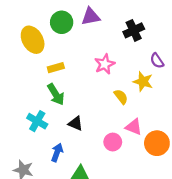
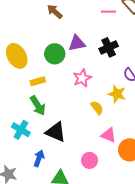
purple triangle: (91, 16) -> (77, 43), moved
green circle: (62, 22) -> (55, 54), moved
black triangle: (76, 123) -> (56, 132), size x1.5
pink circle: (113, 142) -> (90, 160), moved

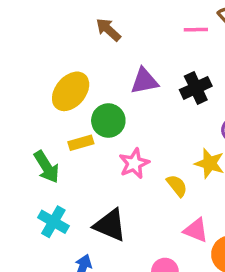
green circle: (55, 54) -> (108, 121), moved
yellow ellipse: (17, 56) -> (71, 91), moved, turned 70
pink star: (82, 78) -> (134, 163), moved
green arrow: (38, 106) -> (47, 167), moved

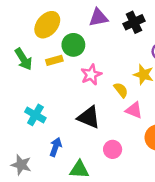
green arrow: (47, 167) -> (24, 59), moved
black triangle: (110, 225) -> (89, 117), moved
pink triangle: (196, 230) -> (134, 110), moved

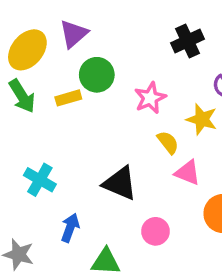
purple triangle: (98, 18) -> (74, 34), moved, turned -30
yellow ellipse: (47, 25) -> (27, 50), moved
pink star: (91, 75) -> (150, 98), moved

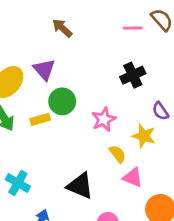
purple triangle: (74, 34) -> (44, 70), turned -30

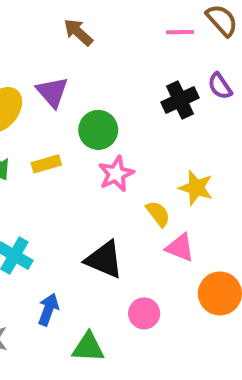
green circle: (62, 101) -> (98, 130), moved
purple semicircle: (160, 111) -> (220, 86), moved
pink star: (104, 119) -> (116, 174), moved

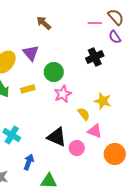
purple semicircle: (220, 86) -> (115, 37), moved
pink circle: (144, 313) -> (77, 148), moved

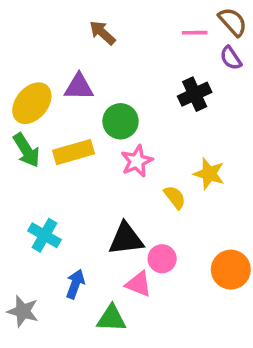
purple triangle: (31, 53) -> (79, 87), turned -48
yellow rectangle: (28, 89) -> (73, 152), size x1.5
pink triangle: (95, 131) -> (139, 284), moved
black triangle: (57, 137) -> (126, 239), turned -30

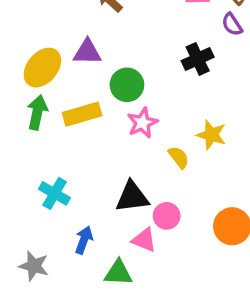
green arrow: (26, 150) -> (37, 112), turned -136

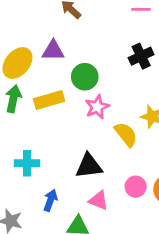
yellow semicircle: (179, 157) -> (126, 134), size x1.4
cyan cross: (55, 193) -> (27, 163), turned -30
pink circle: (167, 216) -> (136, 187), moved

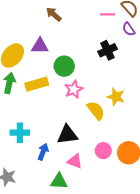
blue arrow: (50, 200) -> (43, 152), moved

